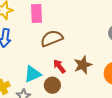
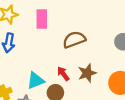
brown semicircle: (52, 38) -> (74, 40), moved

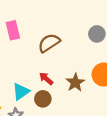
brown star: (87, 73) -> (75, 83), moved

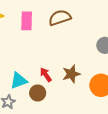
brown semicircle: (49, 43) -> (60, 18), moved
brown star: (75, 83) -> (71, 74), moved

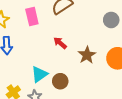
red arrow: (46, 75) -> (60, 43), moved

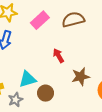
pink rectangle: (32, 17) -> (40, 20), turned 42

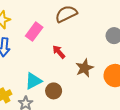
pink rectangle: (40, 20) -> (34, 32), moved

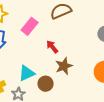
brown star: (84, 68) -> (64, 66), moved

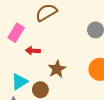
red arrow: (52, 47) -> (33, 51), moved, turned -40

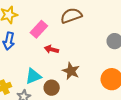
brown star: (57, 69) -> (71, 71), turned -30

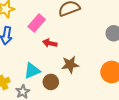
brown star: (71, 71) -> (70, 65), turned -30

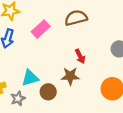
red arrow: (50, 43) -> (80, 56), moved, turned -136

